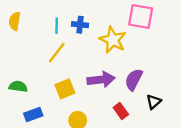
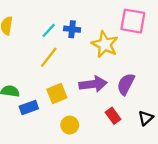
cyan line: (57, 26) -> (49, 30), turned 42
black triangle: (154, 102) -> (146, 118), moved
blue rectangle: (33, 115) -> (29, 108), moved

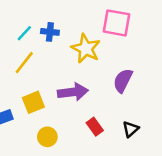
purple semicircle: (126, 84) -> (123, 81), moved

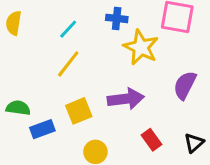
blue cross: (50, 32) -> (117, 18), moved

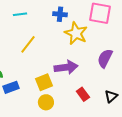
cyan line: (68, 29) -> (20, 14), moved, turned 40
yellow square: (79, 111) -> (44, 82), moved

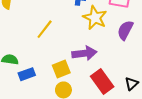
purple semicircle: (105, 58) -> (125, 30), moved
red rectangle: (83, 94) -> (102, 82), size x1.6

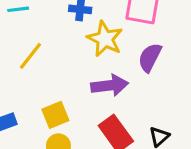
purple arrow: (84, 53) -> (110, 85), moved

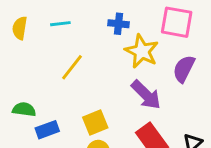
purple arrow: (110, 85) -> (146, 95), turned 52

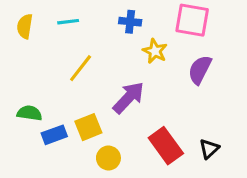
yellow star: (142, 51) -> (155, 51), size x0.7
purple arrow: (146, 95) -> (129, 98), moved, turned -92
yellow square: (95, 122) -> (88, 127), moved

